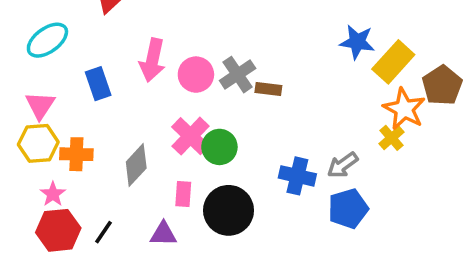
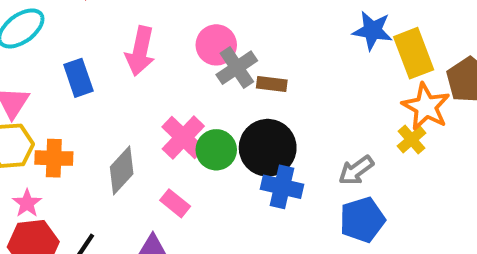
yellow rectangle: (393, 62) -> (414, 53), turned -63
pink circle: (196, 75) -> (216, 45), moved
blue cross: (297, 176) -> (282, 187), moved
pink rectangle: (183, 194) -> (175, 203), turned -55
black circle: (229, 210) -> (268, 148), moved

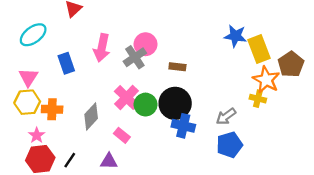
gray cross: (237, 68) -> (135, 57), moved
yellow cross: (412, 140) -> (258, 99), turned -35

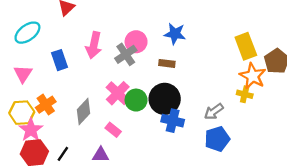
blue star: (235, 36) -> (175, 34), moved
yellow hexagon: (27, 102) -> (22, 113), moved
orange cross: (52, 109) -> (46, 105), turned -36
pink star: (37, 135) -> (31, 130), size x1.5

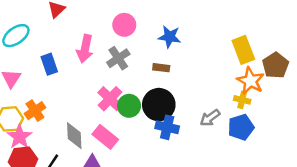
pink circle: (136, 42) -> (124, 25), moved
gray diamond: (83, 111) -> (74, 136), moved, turned -45
pink rectangle: (113, 130) -> (105, 137), size x1.5
blue pentagon: (217, 139) -> (241, 127), moved

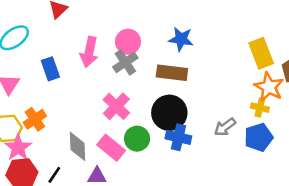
pink circle: (124, 25) -> (128, 42), moved
brown rectangle: (161, 68) -> (172, 73), size x1.6
green circle: (129, 106) -> (137, 139), moved

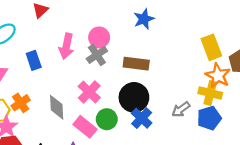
blue star: (181, 39) -> (144, 19), moved, turned -30
yellow cross: (260, 108) -> (210, 93), size x1.5
blue cross: (178, 137) -> (142, 118), turned 30
gray diamond: (78, 146) -> (57, 107), moved

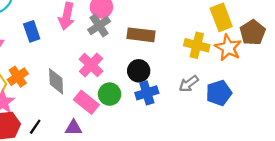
yellow cross: (210, 93) -> (197, 45), moved
black circle: (134, 97) -> (139, 71), size x0.7
blue cross: (142, 118) -> (147, 93), turned 30

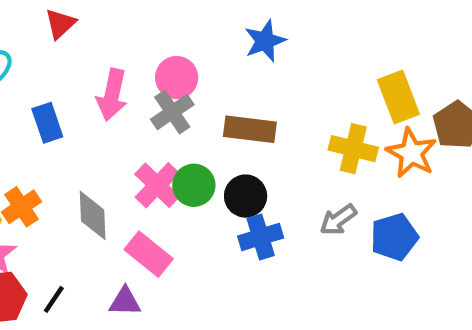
green circle: (110, 94) -> (194, 185), moved

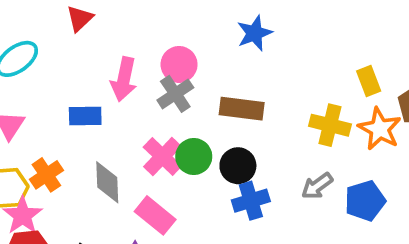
yellow rectangle: (398, 97) -> (369, 81), size x0.7
blue rectangle: (47, 123) -> (85, 116), moved, turned -72

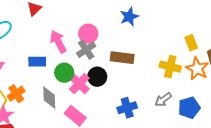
pink arrow: (124, 79) -> (58, 42), turned 140
green circle: (194, 156) -> (64, 73), moved
black circle: (238, 166) -> (97, 77), moved

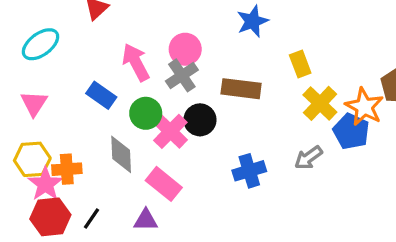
yellow rectangle: (191, 43) -> (300, 64), moved
blue rectangle: (37, 62) -> (101, 95), turned 36
yellow cross: (170, 67) -> (320, 103), turned 30
orange cross: (16, 94) -> (67, 169), moved, turned 30
blue pentagon: (189, 108) -> (351, 131), moved, turned -30

